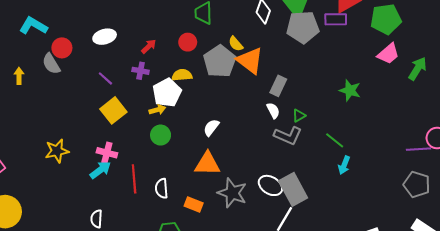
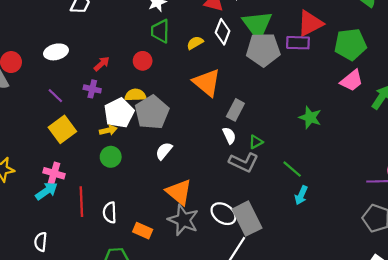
yellow semicircle: (236, 44) -> (195, 43), moved, turned 98
gray pentagon: (220, 61) -> (152, 112), moved
orange triangle: (207, 164) -> (179, 192), moved, turned 36

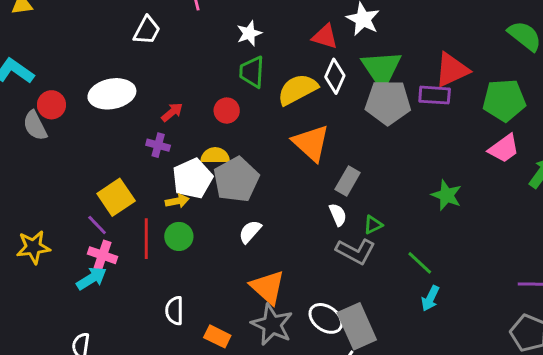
yellow semicircle: (195, 43) -> (298, 89), size x1.8
white ellipse: (56, 52) -> (112, 94), size x1.4
purple line: (55, 96) -> (97, 225), moved
red line: (81, 202) -> (146, 239), moved

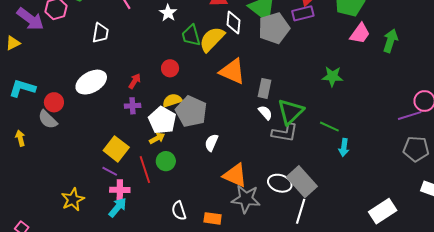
green trapezoid: (252, 72) -> (191, 35), moved
green triangle: (373, 225) -> (290, 112), size x2.0

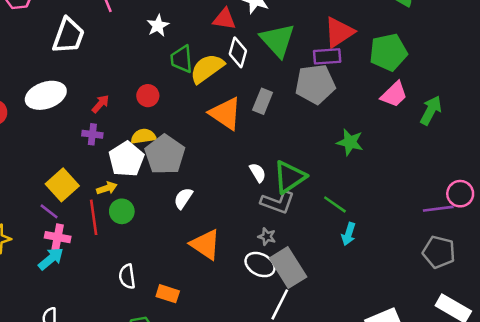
gray pentagon: (274, 28) -> (315, 84), moved
white trapezoid: (100, 33) -> (68, 36), size x1.4
gray rectangle: (264, 88) -> (263, 101), moved
yellow arrow: (157, 138) -> (107, 188), moved
gray star: (246, 199) -> (267, 237), moved, size x0.5

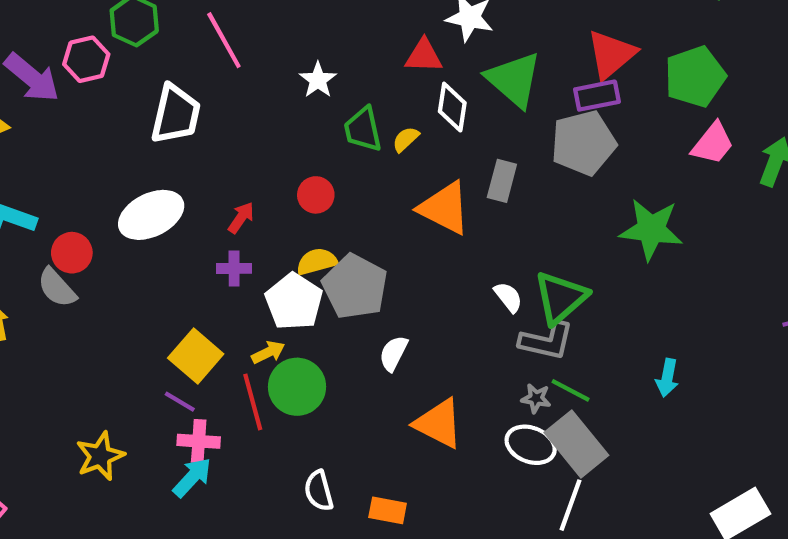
yellow semicircle: (207, 68) -> (406, 139), size x0.5
green star: (350, 142) -> (651, 229), size x1.4
green line: (335, 204) -> (571, 390), moved
green circle: (122, 211) -> (297, 387), size x1.4

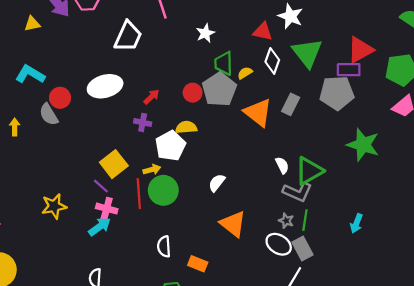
gray pentagon: (355, 287) -> (219, 89), moved
green line: (571, 390) -> (305, 220), turned 60
gray rectangle: (576, 444) -> (302, 248), size x0.7

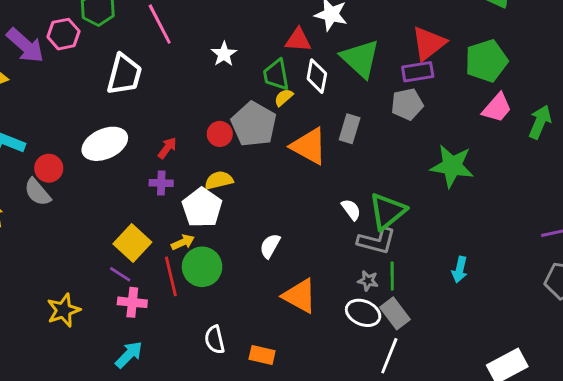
green trapezoid: (224, 63) -> (276, 75), moved
gray pentagon: (337, 93) -> (407, 104), size x0.7
cyan arrow: (100, 227) -> (129, 355), moved

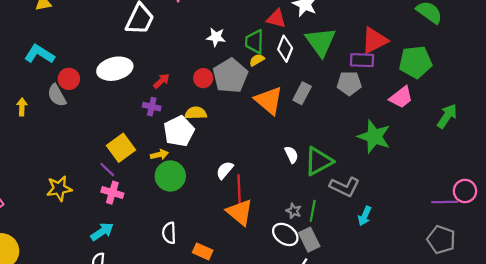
white star: (224, 54) -> (216, 37), moved, turned 30
pink trapezoid: (497, 108) -> (401, 97), moved
gray L-shape: (377, 241) -> (345, 187), moved
red line: (171, 276) -> (239, 190), moved

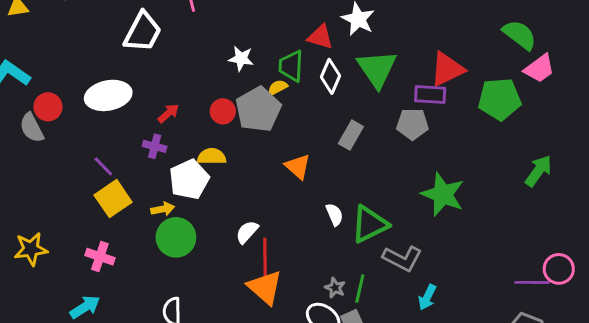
yellow semicircle: (257, 60) -> (278, 87), moved
pink trapezoid: (401, 97) -> (539, 69), moved
orange triangle: (269, 100) -> (298, 167), moved, size x0.7
purple line: (107, 170) -> (103, 166), moved

